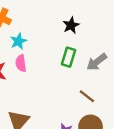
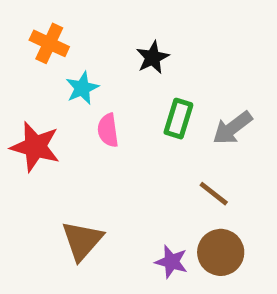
black star: (71, 25) -> (153, 57), moved
pink semicircle: (21, 63) -> (108, 130), moved

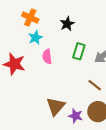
orange cross: (49, 43) -> (30, 17), moved
brown triangle: (82, 241) -> (56, 106), moved

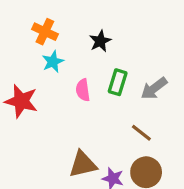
pink semicircle: (47, 57) -> (83, 90), moved
brown triangle: (56, 106) -> (83, 164), turned 36

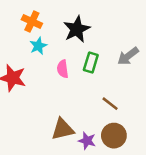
black star: (100, 41) -> (77, 29), size x1.5
gray arrow: (154, 88) -> (128, 56), moved

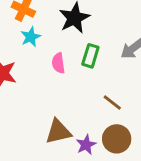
purple star: (87, 141) -> (86, 145), turned 30

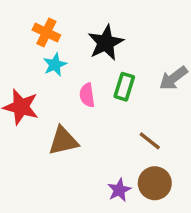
brown triangle: (58, 132) -> (63, 141), moved

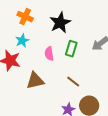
cyan star: (55, 65) -> (22, 41), moved
brown line: (150, 141) -> (73, 82), moved

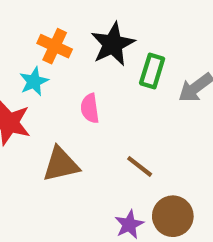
orange cross: (25, 17) -> (55, 46), moved
green rectangle: (71, 49) -> (152, 71), moved

